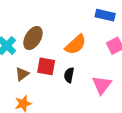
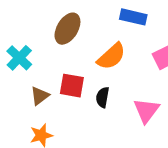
blue rectangle: (105, 15) -> (133, 17), moved
brown ellipse: (33, 38) -> (67, 29), moved

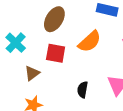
red square: (72, 86) -> (56, 53), moved
black semicircle: (103, 97) -> (83, 90), moved

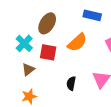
cyan cross: (16, 43) -> (24, 43), moved

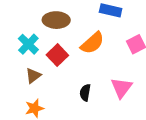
brown ellipse: (47, 23) -> (56, 20), turned 60
red square: (48, 52) -> (57, 55), turned 36

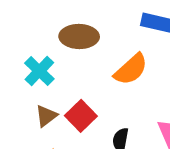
red square: (57, 55) -> (81, 116), moved

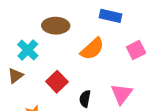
brown triangle: (46, 116) -> (16, 76), moved

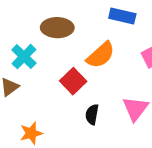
red square: (57, 82) -> (73, 81), moved

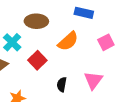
red square: (73, 81) -> (37, 60), moved

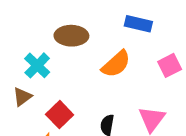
red square: (37, 60) -> (60, 115), moved

